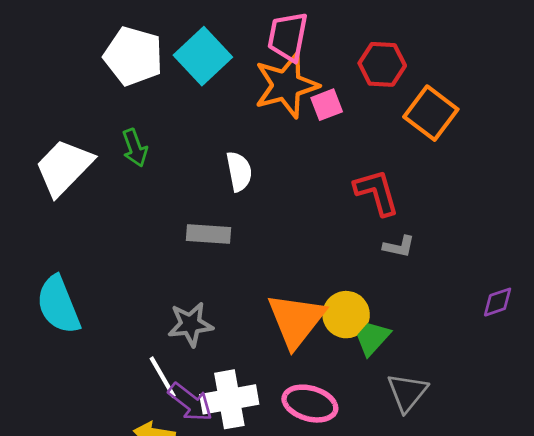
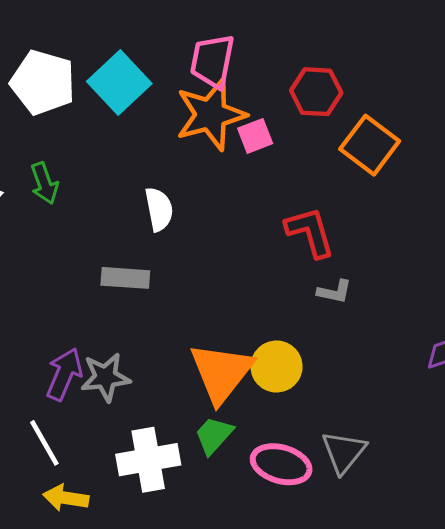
green trapezoid: (372, 338) -> (214, 435), moved
white line: (163, 377) -> (44, 443), moved
purple arrow: (190, 402) -> (64, 374), moved, turned -105
pink ellipse: (310, 404) -> (281, 464), moved

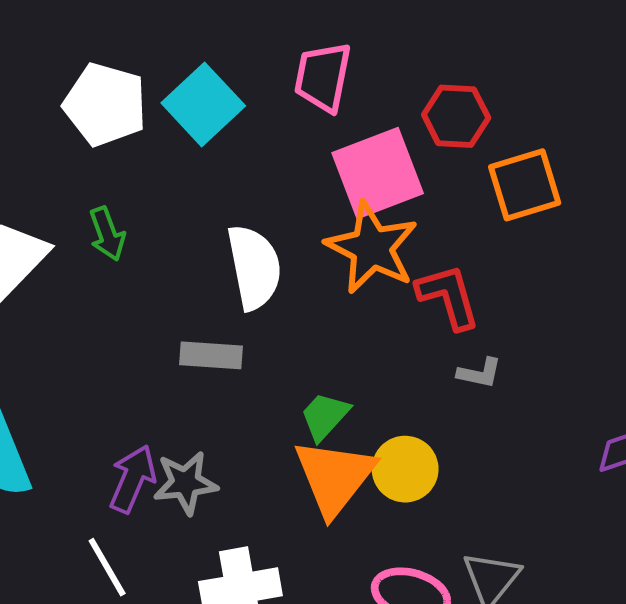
orange star: (211, 115) -> (372, 248), moved, turned -30
pink square: (255, 136) -> (378, 173), size x2.0
orange square: (370, 145) -> (525, 185), turned 36
white semicircle: (159, 209) -> (254, 267), size x1.5
green trapezoid: (214, 435) -> (325, 416), moved

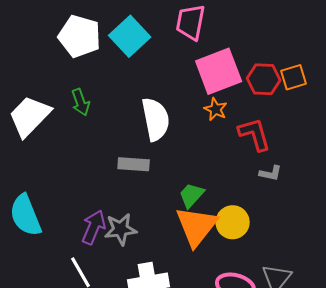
red hexagon: (456, 116) -> (264, 79), moved
orange square: (525, 185) -> (294, 77), size x0.7
orange star: (372, 248) -> (216, 109), size x0.5

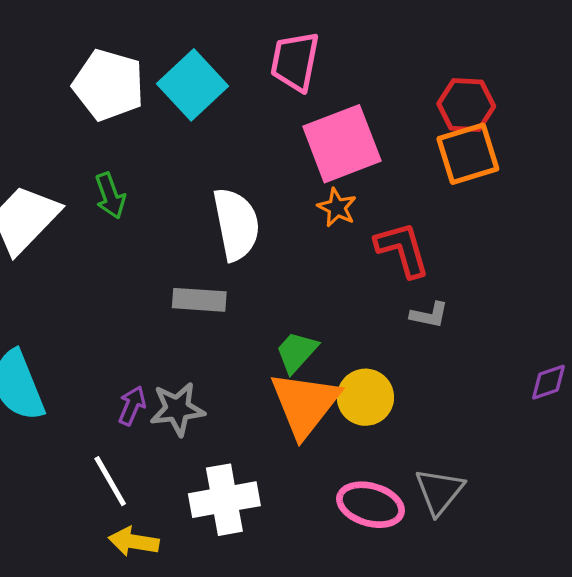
orange square: (294, 77) -> (468, 154), size x1.4
red hexagon: (264, 79) -> (466, 105), moved
purple arrow: (94, 227) -> (132, 406), size x0.7

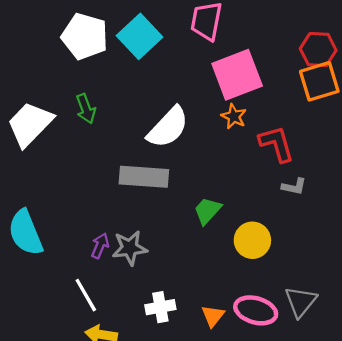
white semicircle: (236, 224) -> (168, 127), turned 54
gray rectangle: (199, 300) -> (144, 177), size x1.4
orange triangle: (305, 404) -> (213, 316), moved, size x0.5
white cross: (224, 500) -> (160, 307), size x0.7

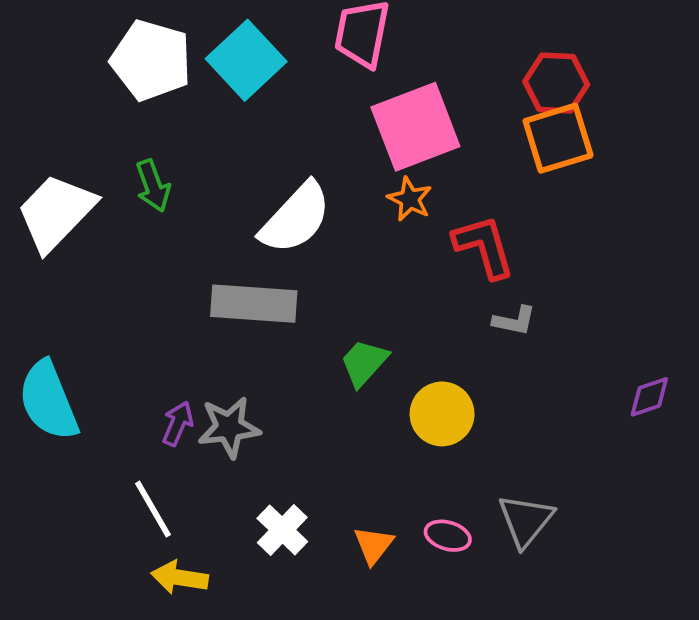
white cross: (160, 307) -> (282, 530), turned -36
pink ellipse: (256, 310) -> (448, 536), size x0.6

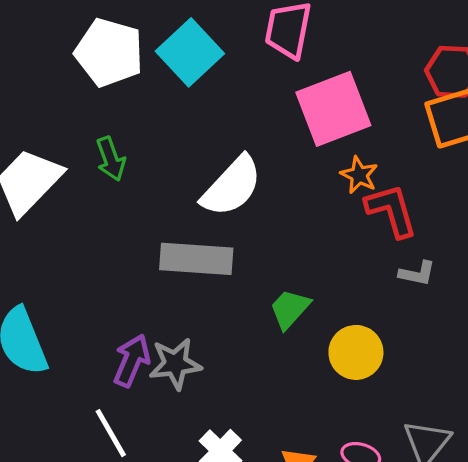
orange star: (410, 199) -> (359, 175), moved
purple arrow: (178, 423) -> (132, 360), size x1.4

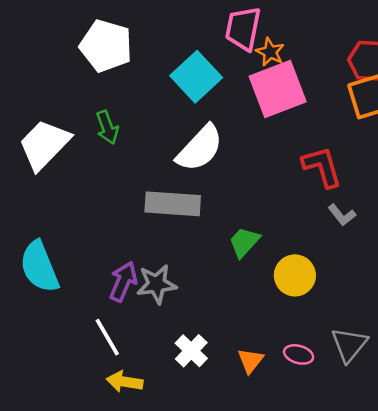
cyan square: (190, 52) -> (196, 77), moved
orange star: (359, 175) -> (270, 52), moved
gray L-shape: (417, 273) -> (342, 215), turned 40

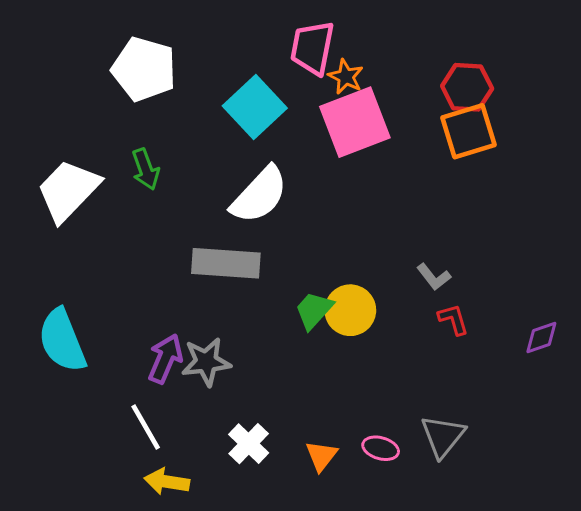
red L-shape: (322, 167) -> (453, 319), moved, size x0.6
yellow circle: (295, 275) -> (350, 310), moved

